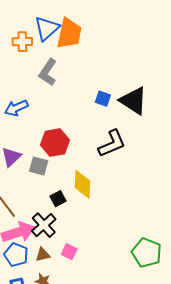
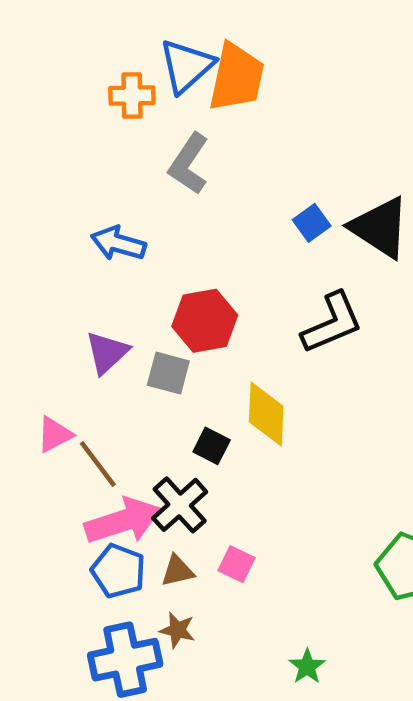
blue square: (103, 99) -> (312, 223), turned 35
blue arrow: (16, 108) -> (118, 243), turned 40
black square: (58, 199) -> (212, 446), turned -35

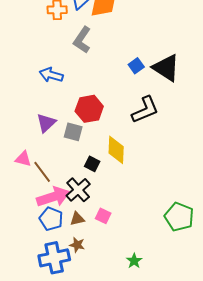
pink triangle: (55, 434) -> (23, 159), turned 42

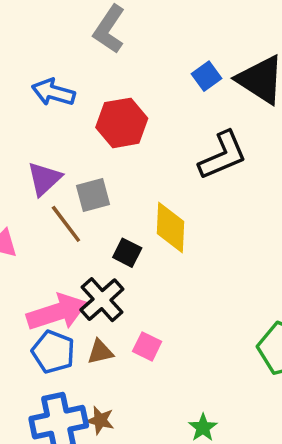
red hexagon: (89, 109) -> (122, 123), moved
gray square: (73, 132) -> (93, 195), turned -30
brown line: (42, 172) -> (66, 224), moved
brown star: (77, 245) -> (100, 420), moved

